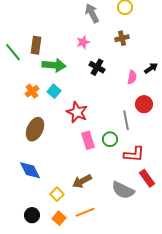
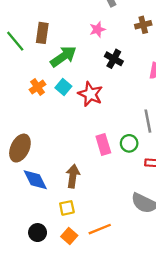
green arrow: (54, 65) -> (63, 56), turned -40
red star: (77, 112) -> (90, 94), moved
brown ellipse: (35, 129) -> (20, 148), moved
brown arrow: (82, 181) -> (73, 176), moved, turned 126
yellow square: (57, 194) -> (67, 208), turned 32

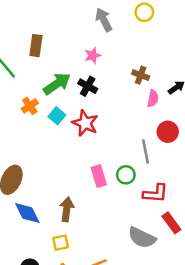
brown cross: (143, 25) -> (141, 75), moved, turned 35
brown rectangle: (42, 33) -> (36, 46), moved
black cross: (114, 59) -> (88, 86), moved
orange cross: (38, 87) -> (30, 106), moved

